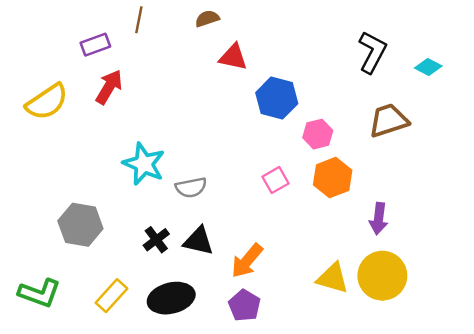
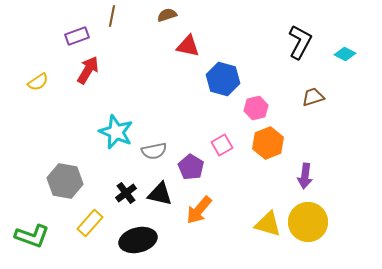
yellow semicircle: (47, 102) -> (38, 82), size x0.6
brown trapezoid: (389, 120) -> (313, 97), size x0.7
yellow rectangle: (112, 296) -> (90, 223), moved
purple pentagon: (244, 306) -> (191, 167), moved

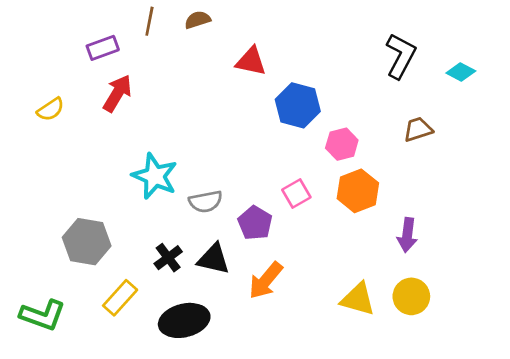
brown semicircle: (167, 15) -> (198, 20), moved
yellow circle: (308, 222) -> (411, 296), size x0.7

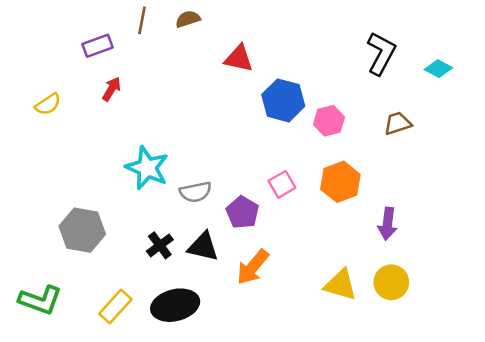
red arrow: (117, 93) -> (112, 89), size x0.7
pink hexagon: (342, 144) -> (329, 121), moved
yellow rectangle: (120, 298) -> (115, 306), moved

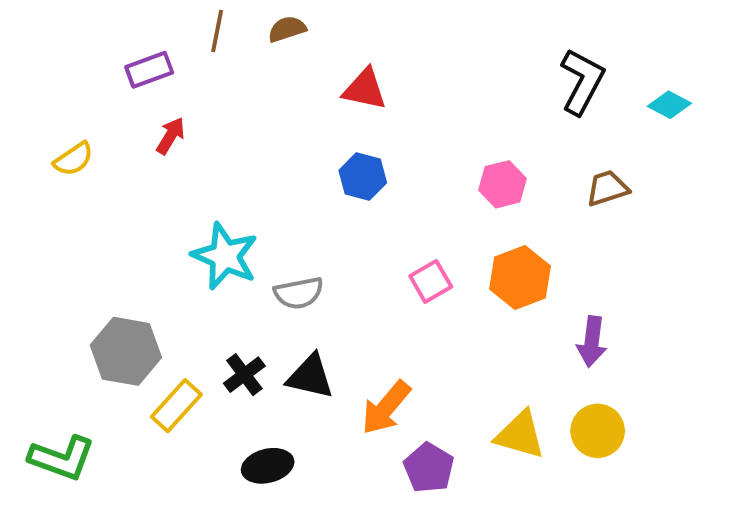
blue hexagon: (283, 100) -> (363, 177), moved, size x0.7
purple pentagon: (242, 212) -> (429, 468), moved
black ellipse: (175, 305) -> (268, 466), size x0.7
yellow rectangle: (115, 306) -> (176, 406), moved

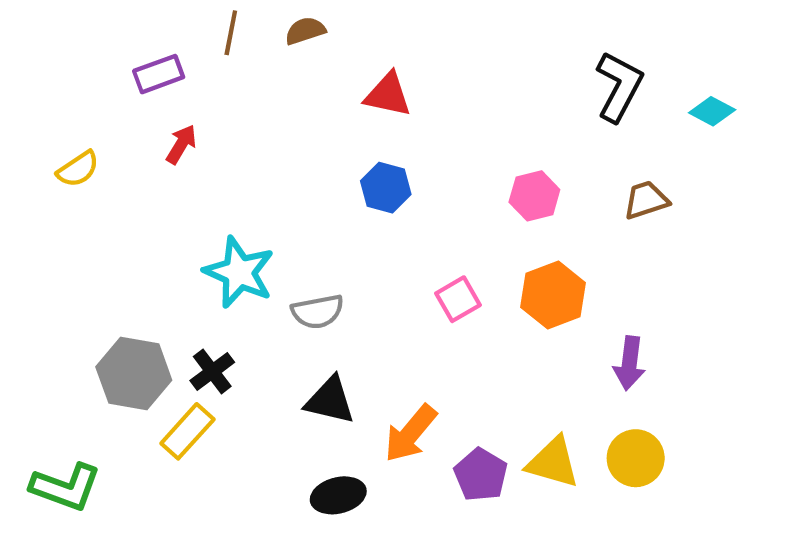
black cross: (244, 375) -> (212, 371), moved
black ellipse: (268, 466) -> (338, 495), moved
purple pentagon: (429, 468) -> (481, 475), moved

